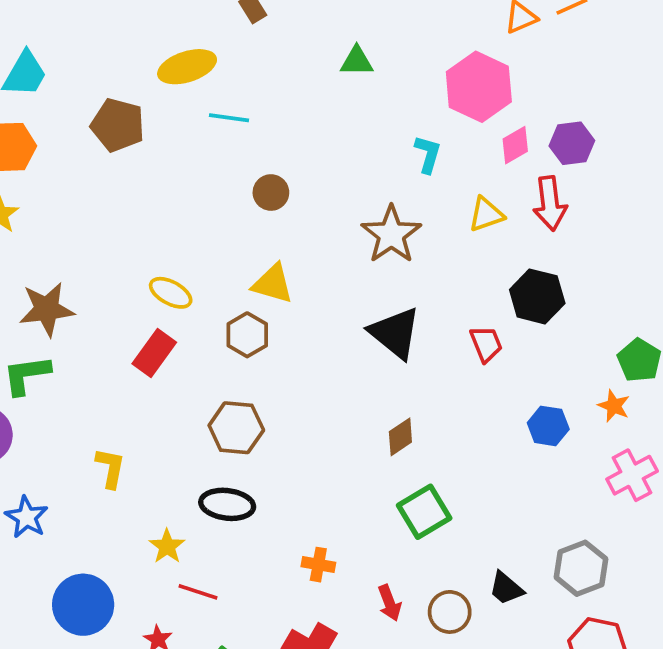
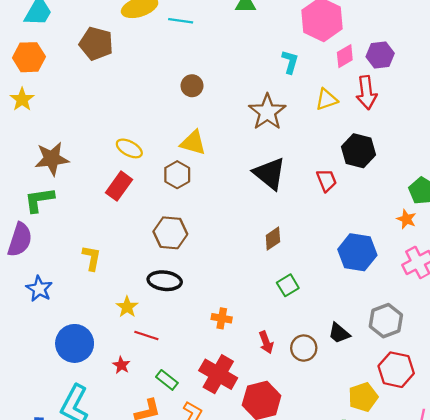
cyan line: (229, 118) -> (181, 21), moved
blue hexagon: (548, 426) -> (357, 252), moved, size x1.5
green square: (424, 512) -> (288, 285), size x0.7

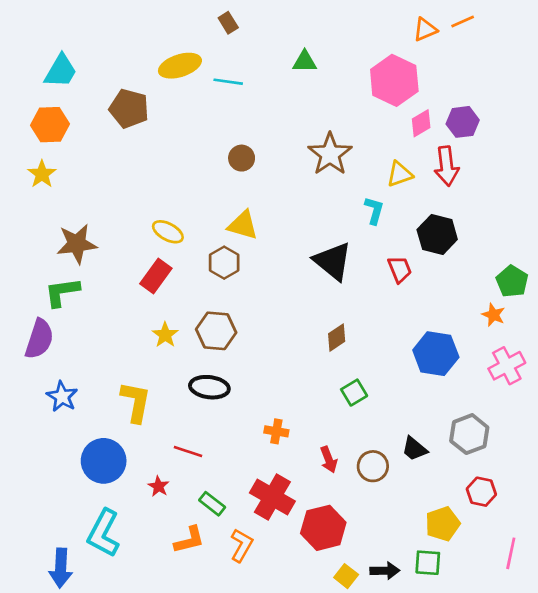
cyan L-shape: (290, 62) -> (374, 210), moved
brown star: (267, 112) -> (330, 154), moved
yellow L-shape: (92, 258) -> (136, 402), moved, size x1.4
yellow star: (127, 307) -> (165, 335), moved
red hexagon: (396, 370) -> (481, 492), size x0.7

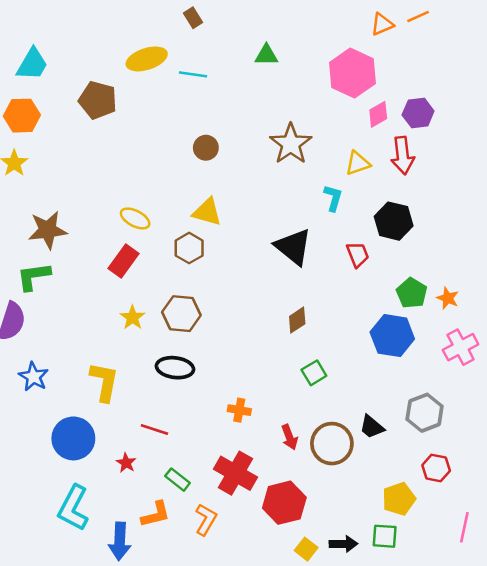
green pentagon: (512, 281) -> (412, 293), moved
brown circle: (373, 466) -> (332, 444), size x1.4
blue arrow: (61, 568) -> (120, 541), moved

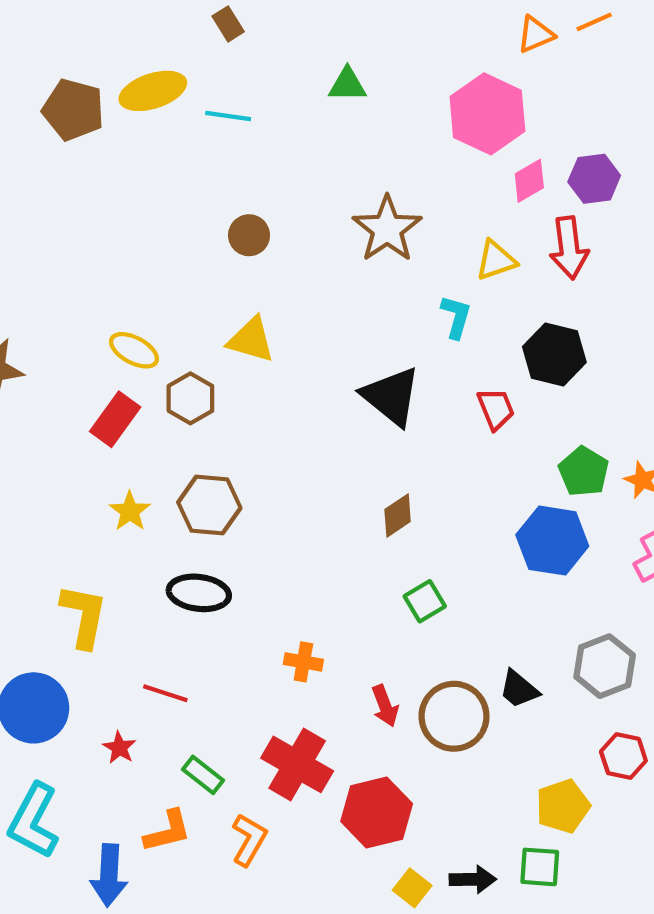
brown pentagon: (98, 100) -> (73, 110), moved
brown hexagon: (189, 248) -> (190, 398), moved

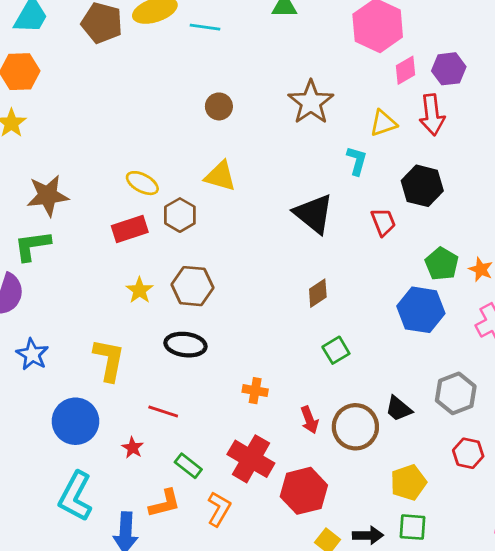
red rectangle: (115, 419) -> (130, 229), turned 36
yellow pentagon: (563, 806) -> (408, 482), moved

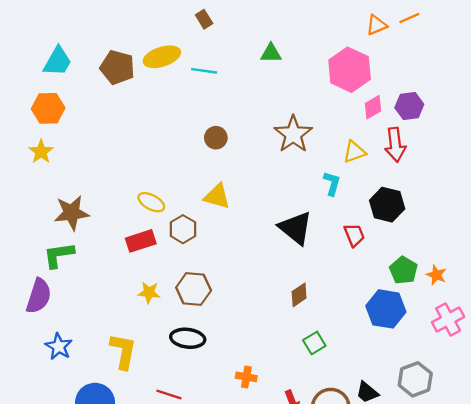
yellow star: (140, 290) -> (149, 293), turned -30

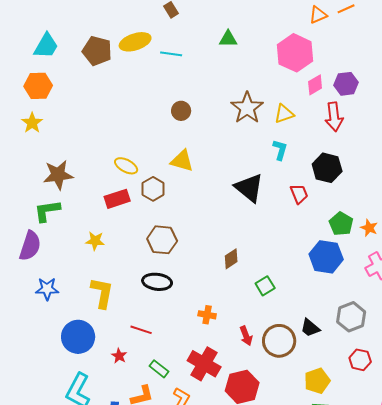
yellow triangle: (354, 152) -> (284, 114), moved
yellow star: (149, 293) -> (95, 241), moved
brown diamond: (299, 295) -> (231, 259), moved
blue star: (59, 346) -> (47, 289), turned -30

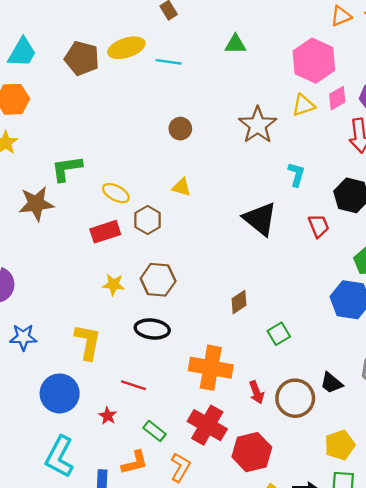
yellow triangle: (284, 114) -> (303, 105), moved
yellow triangle: (182, 161) -> (181, 187), size x0.7
green L-shape: (47, 211) -> (67, 168), moved
yellow star: (95, 241) -> (114, 284), moved
orange cross: (207, 315) -> (211, 368), size x2.0

